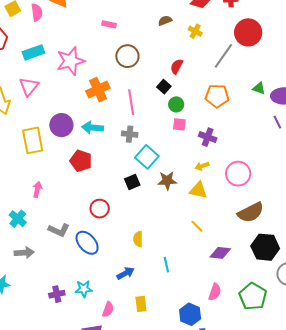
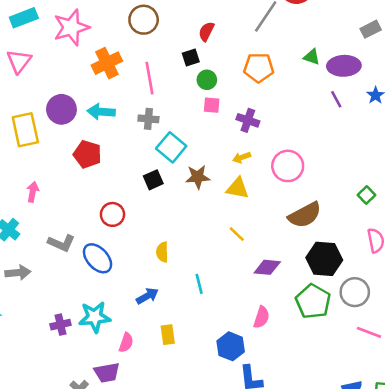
black square: (164, 87) -> (191, 57), turned 32
cyan star: (84, 289) -> (95, 317), size x1.4
green pentagon: (253, 296) -> (313, 301), moved

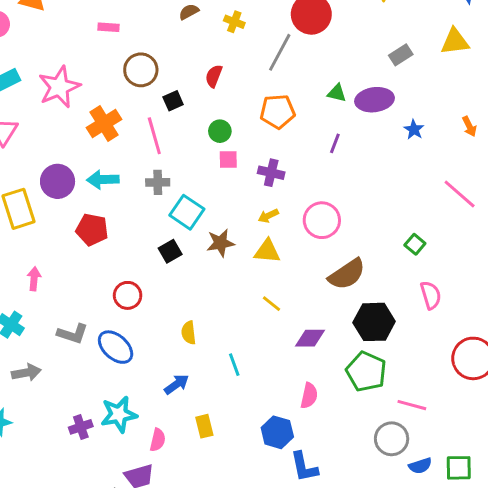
black square: (191, 57) -> (173, 101), moved
purple line: (336, 99) -> (335, 143), moved, turned 54
gray circle: (355, 292) -> (392, 439), moved
pink line: (369, 332) -> (412, 405), moved

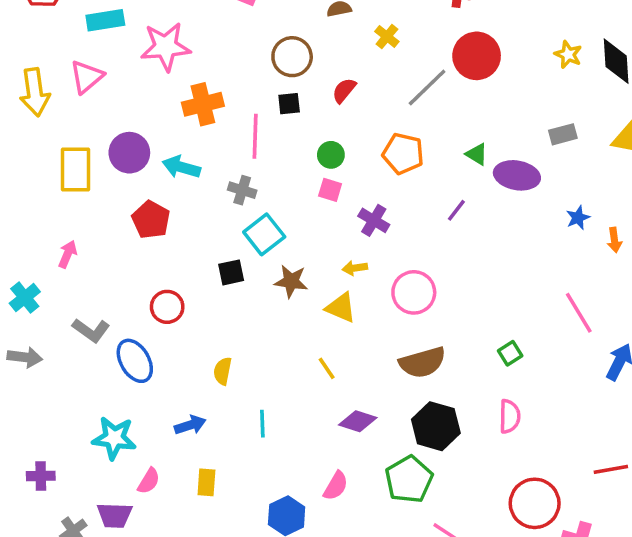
brown circle: (141, 70) -> (292, 57), moved
blue star: (414, 130) -> (578, 218), moved
purple cross: (81, 427) -> (41, 476), moved

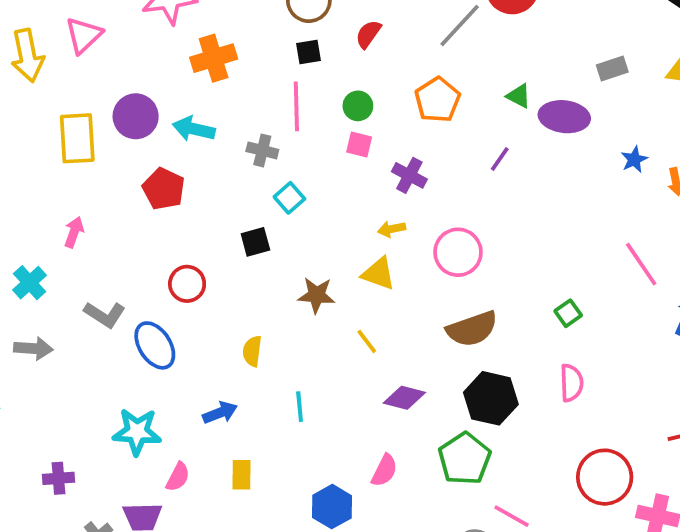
pink line: (255, 136) -> (296, 106), moved
orange pentagon: (403, 154) -> (437, 100), turned 30
cyan square: (264, 234) -> (289, 198), size x0.7
brown star: (291, 281) -> (316, 295), moved

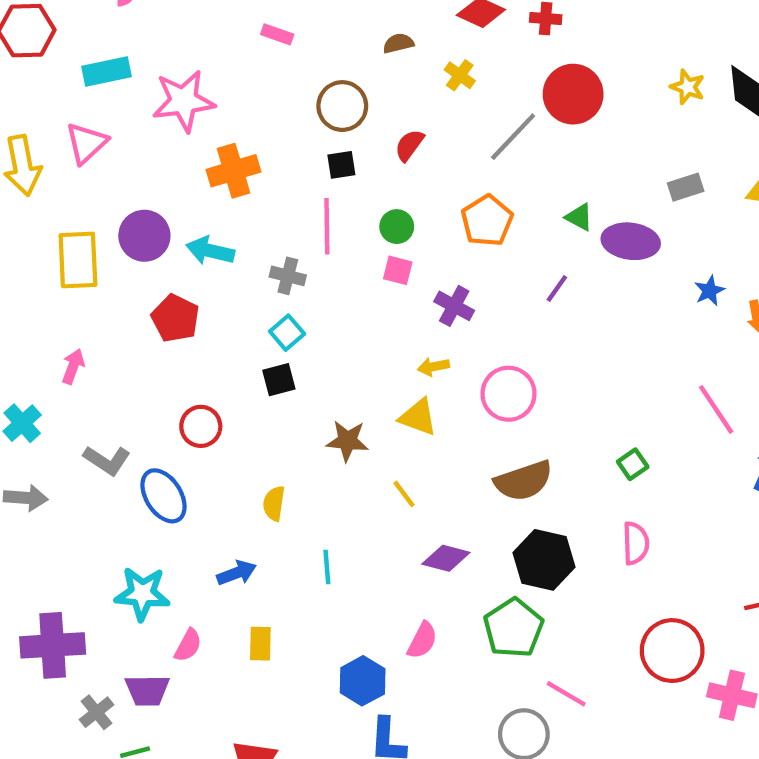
cyan square: (289, 198) -> (287, 333), moved
purple cross: (58, 478) -> (53, 645), size x1.8

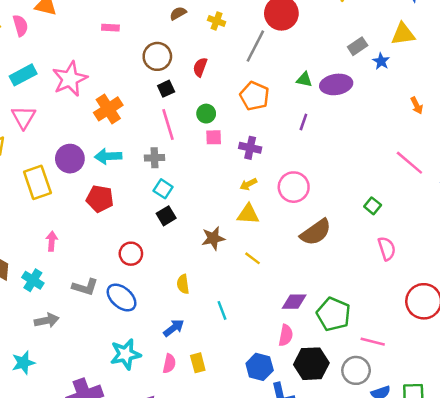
blue star: (710, 291) -> (381, 61), moved
purple diamond: (446, 558) -> (294, 302), moved
black hexagon: (544, 560) -> (311, 364), moved
pink semicircle: (188, 645) -> (169, 364), moved

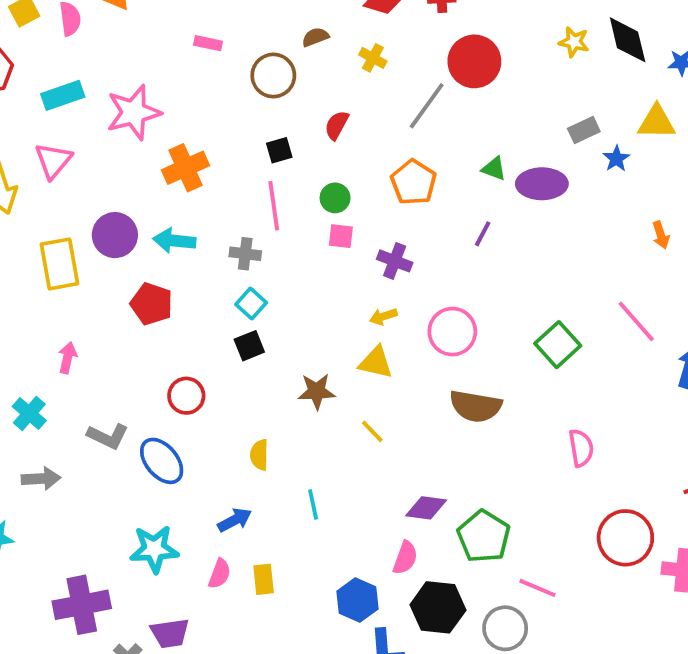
brown circle: (157, 56) -> (273, 76), moved
green square: (373, 206) -> (558, 345), moved, size x1.6
brown semicircle: (316, 232) -> (476, 406), turned 36

